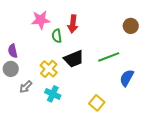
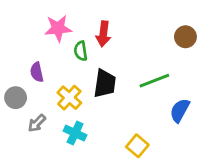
purple semicircle: (13, 51) -> (37, 72), moved
black trapezoid: (74, 59) -> (105, 83), turned -60

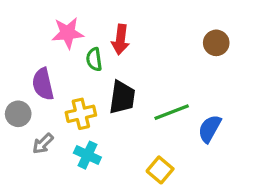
purple semicircle: (37, 72) -> (43, 84), size x1.4
green line: (154, 81) -> (172, 112), moved
yellow cross: (69, 98) -> (81, 114), turned 35

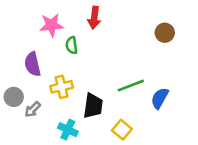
red arrow: (120, 40) -> (94, 18), moved
black trapezoid: (122, 97) -> (93, 106), moved
gray circle: (18, 114) -> (14, 97), moved
cyan cross: (87, 155) -> (68, 130), moved

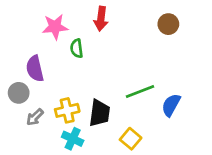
brown circle: (165, 33) -> (168, 24), moved
yellow cross: (62, 87) -> (67, 110), moved
gray circle: (14, 97) -> (19, 93), moved

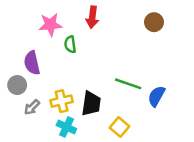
green line: (140, 92) -> (128, 84), turned 40

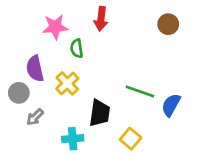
yellow cross: (62, 101) -> (67, 83), moved, turned -30
cyan cross: (66, 127) -> (73, 139), turned -30

